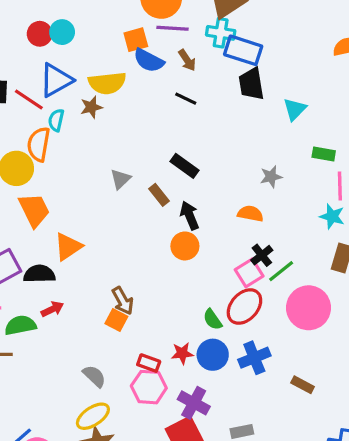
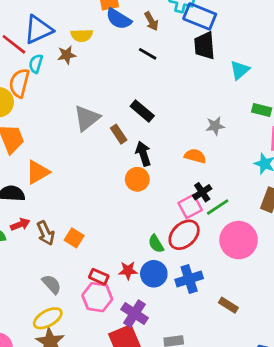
yellow semicircle: (107, 83) -> (82, 35), size x0.7
gray triangle: (120, 179) -> (87, 118), size x1.5
brown arrow: (123, 301) -> (46, 233), moved

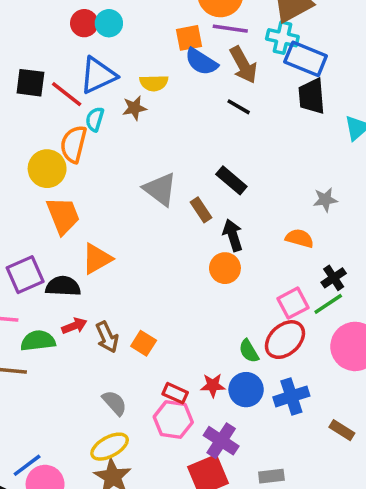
brown arrow: (151, 21) -> (243, 65), size x1.5
gray triangle: (87, 118) -> (160, 189), turned -44
black cross: (202, 192) -> (334, 278), moved

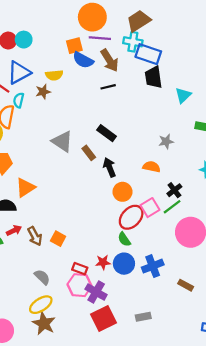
black line: (239, 107) -> (108, 87), turned -40
orange circle: (225, 268) -> (123, 192), moved
red ellipse: (285, 340) -> (131, 217), moved
purple cross: (221, 441) -> (96, 292), moved

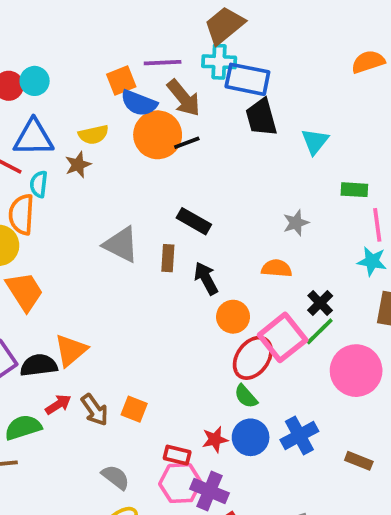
orange circle: (92, 17) -> (158, 135), moved
blue triangle: (19, 73) -> (33, 138), turned 35
brown rectangle: (89, 153) -> (168, 258), turned 48
orange triangle: (25, 187) -> (71, 350), moved
pink square: (150, 208) -> (283, 337), size x1.4

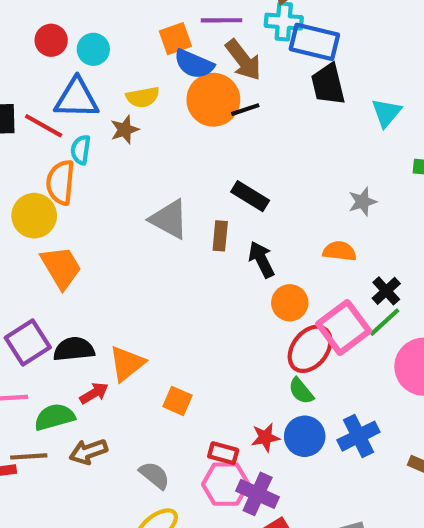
cyan circle: (35, 81) -> (93, 49), moved
orange triangle: (71, 350) -> (127, 364), moved
brown arrow: (95, 410) -> (88, 452), moved, turned 104

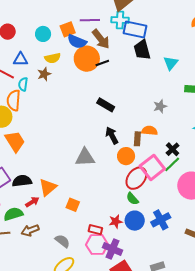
cyan circle: (93, 49) -> (43, 34), moved
blue triangle: (77, 98) -> (21, 59), size x0.7
gray triangle: (169, 219) -> (85, 157), moved, turned -30
brown rectangle: (220, 236) -> (137, 139), moved

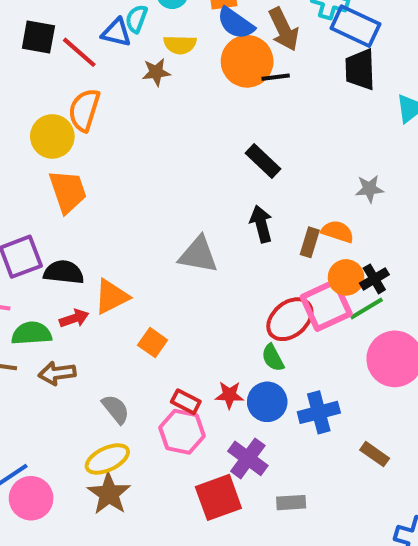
cyan semicircle: (23, 84) -> (136, 19), moved
orange circle: (126, 156) -> (346, 277), moved
purple cross: (112, 249) -> (248, 458), moved

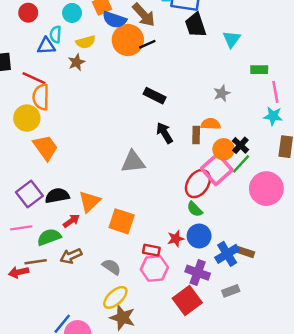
red line: (79, 52) -> (34, 78), moved
orange square: (153, 343) -> (122, 221), size x1.5
blue cross: (319, 412) -> (227, 254), moved
brown rectangle: (375, 454) -> (246, 252), moved

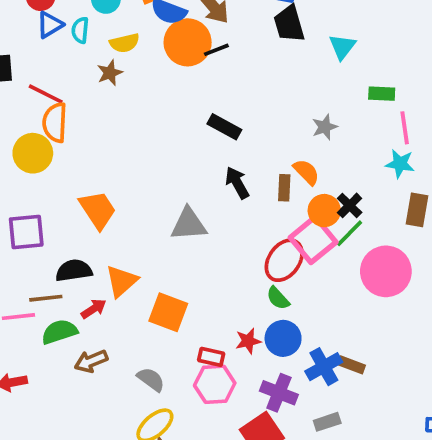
blue triangle: (46, 46) -> (50, 25), moved, turned -30
orange semicircle: (211, 124) -> (306, 172), turned 42
orange trapezoid: (45, 148) -> (98, 210), moved
purple square: (29, 194) -> (26, 232), moved, turned 30
brown line: (36, 262) -> (46, 298), moved

